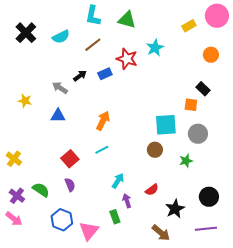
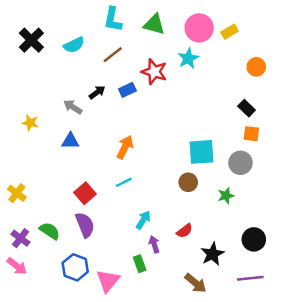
pink circle: (217, 16) -> (199, 28), moved
orange square: (191, 105) -> (251, 134), moved
purple semicircle: (70, 185) -> (85, 225), size x1.5

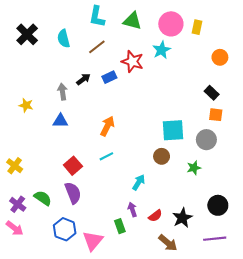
yellow rectangle: (230, 32) -> (197, 27), turned -48
cyan semicircle: (74, 45) -> (64, 39), turned 102
gray arrow: (73, 107) -> (63, 92), turned 49
cyan arrow: (143, 220) -> (139, 182), moved
red semicircle: (185, 231) -> (155, 216), moved

